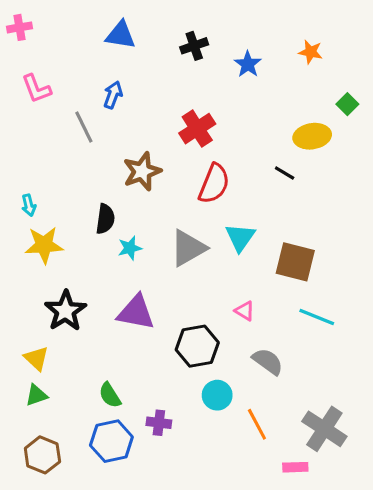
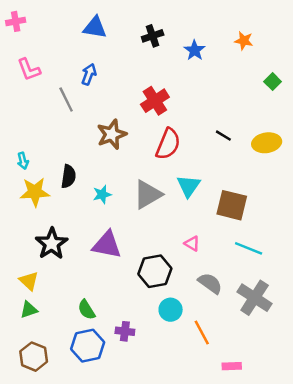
yellow ellipse: (312, 136) -> (267, 143), moved
black semicircle: (105, 219) -> (68, 176), moved
gray cross: (324, 429) -> (255, 298), moved

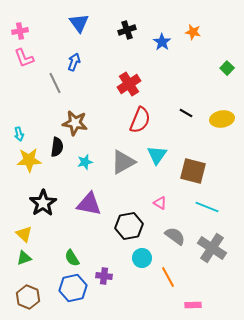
pink cross: (16, 21) -> (20, 31), moved
blue triangle: (95, 27) -> (79, 23), turned 45
orange star: (244, 41) -> (193, 32), moved
brown star: (112, 134) -> (75, 123), moved, turned 30

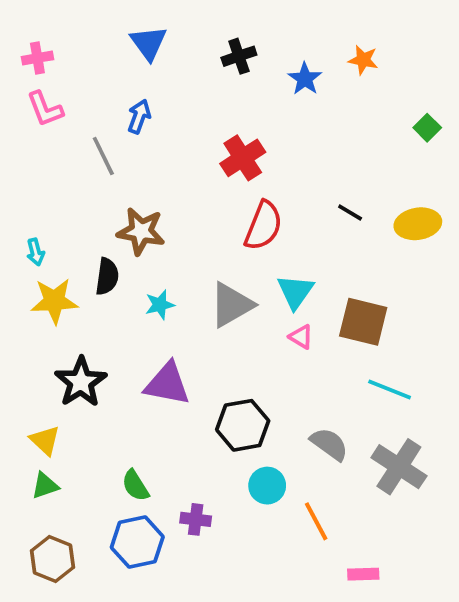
pink triangle: (160, 203) -> (301, 337), moved

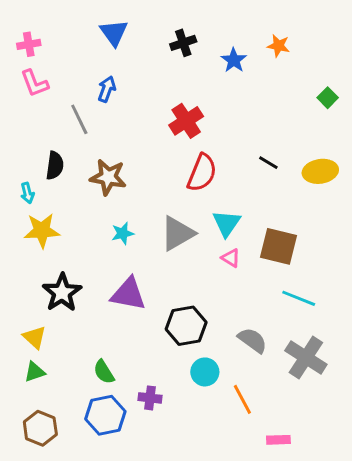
black semicircle: (107, 277) -> (55, 166), moved

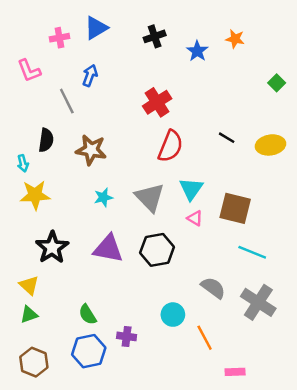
blue triangle: (114, 33) -> (96, 28), turned 35
pink cross: (29, 44) -> (59, 38), moved
gray triangle: (177, 233) -> (150, 197), turned -44
black hexagon: (186, 326) -> (157, 250), moved

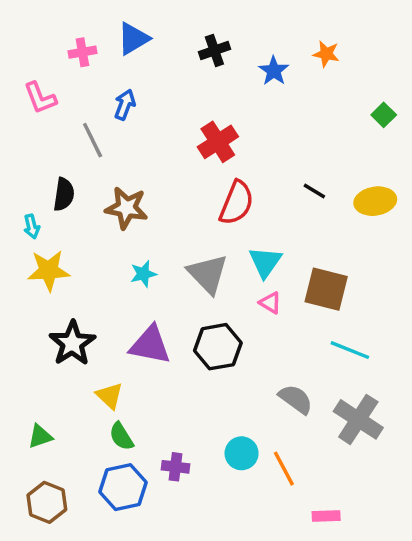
yellow triangle: (29, 285) -> (110, 396), moved
cyan circle: (173, 315) -> (242, 453), moved

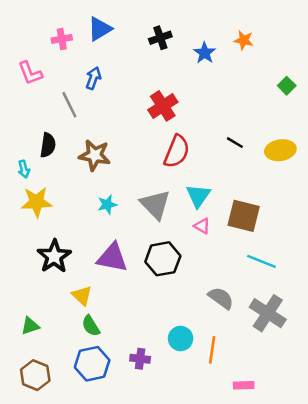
purple cross: (176, 467) -> (140, 359), moved
orange line: (284, 469) -> (212, 350), turned 36

